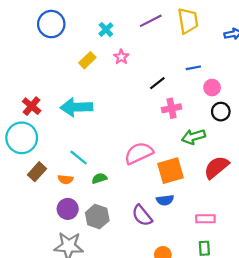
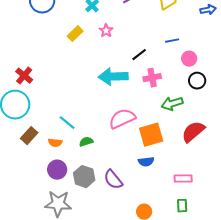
cyan arrow: (76, 107) -> (113, 77), moved
purple semicircle: (142, 215) -> (113, 180), moved

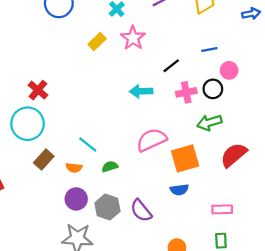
pink star: (106, 31) -> (133, 38), size x1.5
cyan arrow: (113, 77) -> (141, 91), size x0.7
black circle: (197, 81) -> (213, 89), moved

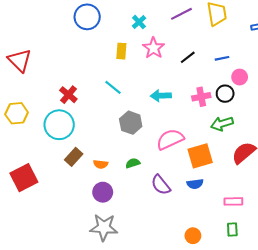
yellow rectangle: (97, 41) -> (121, 51), turned -42
black line: (171, 66) -> (188, 57), moved
cyan line: (88, 145) -> (113, 87), moved
gray hexagon: (107, 207) -> (131, 123), moved
purple semicircle: (141, 211) -> (161, 185), moved

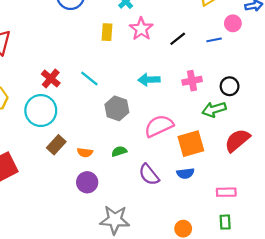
pink circle: (240, 77) -> (233, 23), moved
cyan line: (113, 87) -> (89, 79), moved
black circle: (225, 94) -> (230, 86), moved
gray star: (104, 227) -> (115, 220), moved

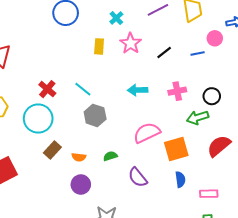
gray hexagon: (117, 108) -> (95, 115), moved
blue semicircle: (185, 173) -> (180, 179), moved, turned -91

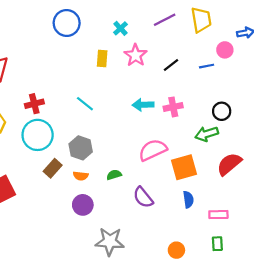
red cross: (47, 89) -> (34, 104), moved, turned 36
pink cross: (177, 91) -> (173, 107), moved
gray hexagon: (95, 115) -> (81, 148), moved

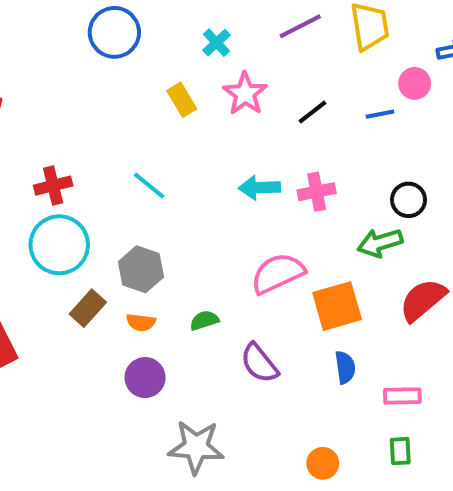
yellow rectangle: (102, 59) -> (182, 100), turned -35

